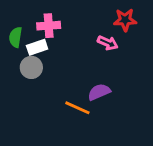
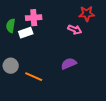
gray circle: (31, 67) -> (11, 66), moved
orange line: (77, 108) -> (34, 77), moved

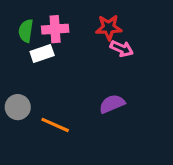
red star: (87, 14) -> (109, 28), moved
green semicircle: (11, 26) -> (26, 31), moved

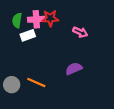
red star: (109, 28) -> (50, 18), moved
gray circle: (18, 107) -> (12, 85), moved

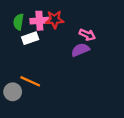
purple semicircle: (74, 69) -> (80, 50), moved
orange line: (36, 83) -> (30, 81), moved

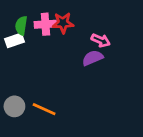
white rectangle: (30, 38) -> (14, 40), moved
orange line: (30, 81) -> (44, 109), moved

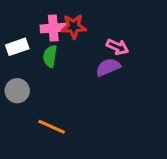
green semicircle: (21, 26) -> (50, 56), moved
gray circle: (14, 106) -> (17, 91), moved

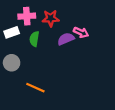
pink cross: (53, 28) -> (27, 16), moved
purple semicircle: (108, 67) -> (66, 39), moved

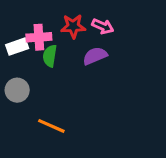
pink cross: (27, 16) -> (39, 37), moved
pink arrow: (81, 32) -> (103, 26), moved

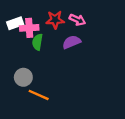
white rectangle: (17, 47) -> (15, 23), moved
gray circle: (17, 90) -> (23, 77), moved

